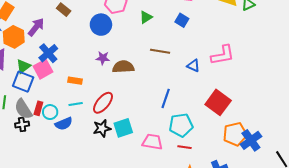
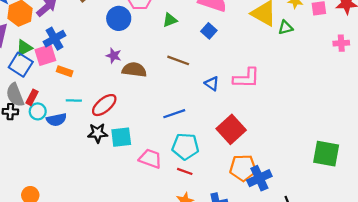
orange rectangle: (75, 81) -> (65, 71), moved
blue line: (166, 98) -> (174, 114), turned 42
cyan circle: (50, 112) -> (38, 111), moved

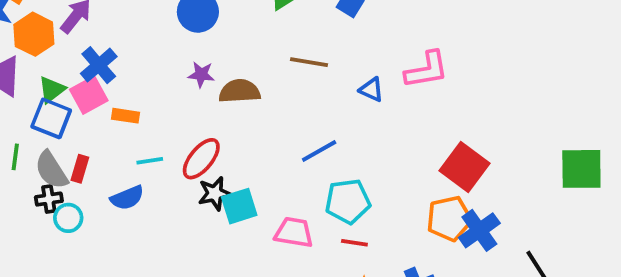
cyan circle: (38, 111) -> (68, 218), moved
red square: (231, 129) -> (464, 167), moved
black star: (98, 133) -> (215, 194), moved

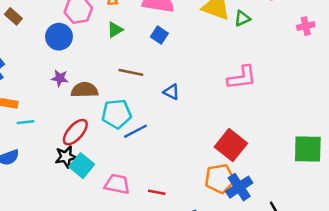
pink L-shape: (427, 70) -> (242, 78), moved
red ellipse: (201, 159) -> (75, 132), moved
cyan line: (150, 161) -> (26, 122), moved
cyan pentagon: (348, 201) -> (117, 114), moved
cyan square: (239, 206) -> (82, 166), turned -35

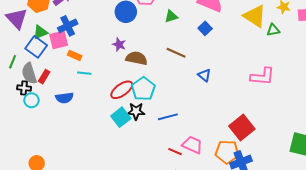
cyan pentagon: (117, 114) -> (143, 89), moved, turned 30
blue line: (136, 131) -> (168, 117), moved
black star: (66, 157) -> (136, 111), moved
pink trapezoid: (117, 184) -> (192, 145), moved

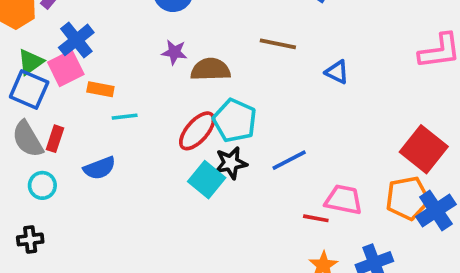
black cross: (24, 88) -> (30, 239), moved

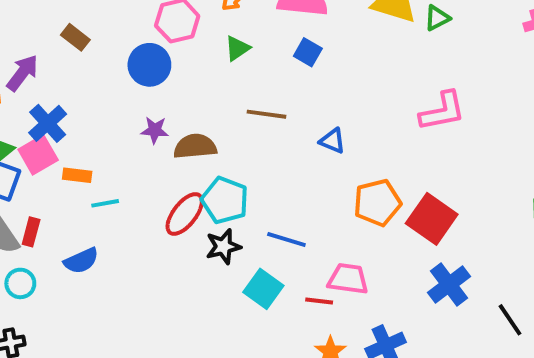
blue line: (289, 160) -> (286, 240), turned 48
cyan square: (207, 180) -> (263, 289), moved
orange pentagon: (408, 198) -> (377, 203), moved

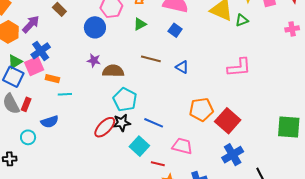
blue triangle: (332, 141) -> (182, 67), moved
red ellipse: (185, 214) -> (105, 127), moved
cyan circle: (20, 283) -> (28, 137), moved
red line: (319, 301) -> (158, 164), moved

